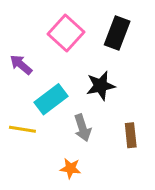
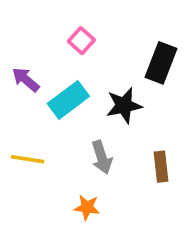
pink square: (66, 33) -> (81, 41), size x0.6
black rectangle: (117, 33) -> (161, 63), moved
cyan rectangle: (51, 99) -> (68, 100), moved

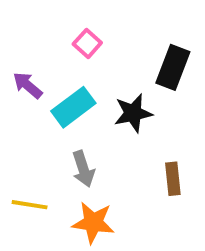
gray arrow: (102, 157) -> (83, 169), moved
yellow line: (28, 159) -> (30, 205), moved
orange star: (87, 207) -> (93, 223), size x1.5

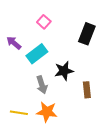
black star: (133, 113) -> (64, 71), moved
yellow line: (30, 205) -> (19, 113), moved

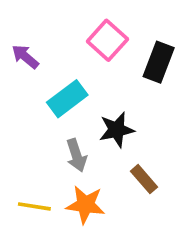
pink square: (44, 22) -> (107, 40), moved, size x1.5
purple arrow: (14, 43) -> (25, 57), moved
brown rectangle: (87, 90) -> (144, 179), moved, turned -35

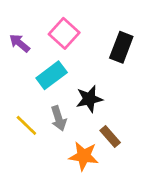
pink square: (107, 40) -> (64, 33), moved
orange star: (86, 205) -> (84, 156), moved
yellow line: (34, 206) -> (26, 125), moved, turned 35

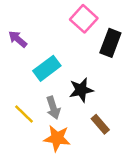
pink square: (64, 33) -> (84, 19), moved
orange star: (84, 156) -> (57, 138), moved

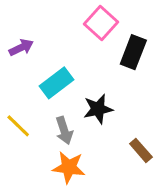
purple arrow: (18, 39) -> (21, 48), turned 114
yellow line: (24, 114) -> (18, 126), moved
brown rectangle: (100, 124) -> (141, 150), moved

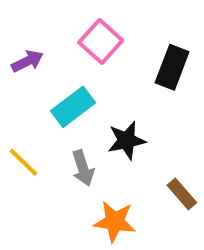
pink square: (101, 23) -> (101, 41), moved
orange star: (69, 167) -> (115, 222), moved

